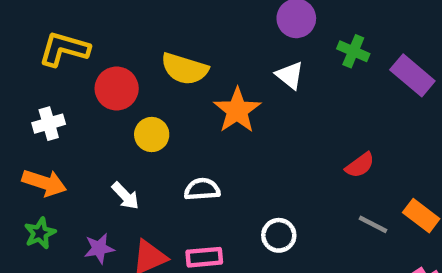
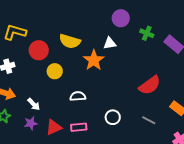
white triangle: (290, 75) -> (110, 43), moved, turned -48
red semicircle: (360, 165) -> (150, 85), size x1.6
white arrow: (125, 196) -> (34, 104), moved
gray line: (373, 224) -> (149, 120), moved

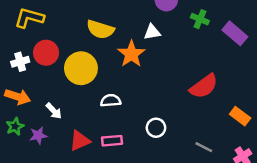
red circle: (39, 50) -> (46, 53), moved
yellow circle: (55, 71) -> (81, 68), size x1.6
gray line: (149, 120) -> (204, 147), moved
purple star: (31, 123) -> (38, 135), moved

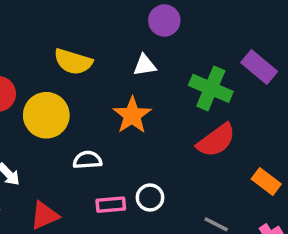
green cross: (200, 19) -> (211, 88), moved, size x1.6
orange star: (131, 54) -> (132, 115), moved
pink rectangle: (112, 141) -> (111, 205), moved

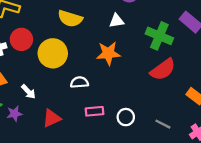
orange star: (132, 115) -> (108, 53), turned 30
white circle: (150, 198) -> (126, 117), moved

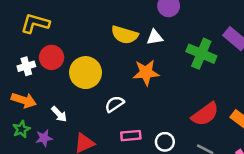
yellow semicircle: (70, 19) -> (125, 35), moved
red semicircle: (163, 70) -> (205, 114), moved
white semicircle: (79, 82) -> (114, 104), turned -30

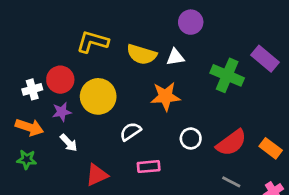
yellow L-shape: (35, 23) -> (93, 42), moved
green star: (21, 129) -> (27, 160), turned 30
purple star: (44, 138) -> (62, 112), moved
white circle: (165, 142) -> (191, 138), moved

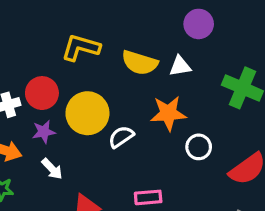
white semicircle: (130, 131) -> (121, 137), moved
white circle: (191, 138) -> (199, 147), moved

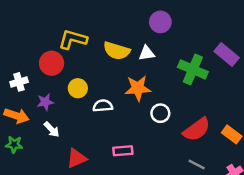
red circle: (42, 93) -> (52, 63), moved
yellow circle: (87, 113) -> (78, 88), size x0.6
white semicircle: (121, 137) -> (103, 106), turned 30

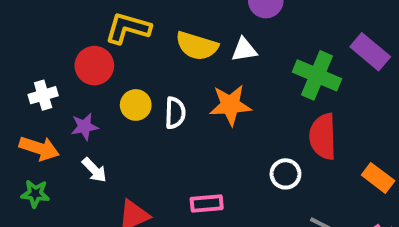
white semicircle: (103, 106) -> (175, 113), moved, turned 96
white circle: (160, 113) -> (285, 174), moved
red semicircle: (197, 129) -> (323, 137), moved, turned 124

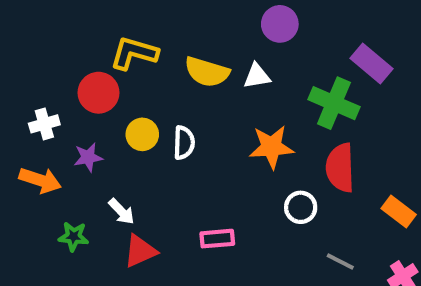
purple rectangle: (370, 52) -> (372, 64), moved
orange star: (230, 105) -> (271, 147), moved
white arrow: (94, 170) -> (121, 211), moved
green star: (35, 194) -> (74, 236), moved

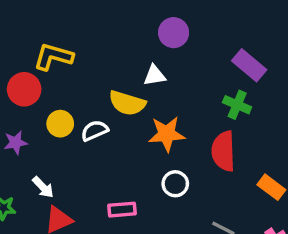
yellow semicircle: (207, 72) -> (127, 103), moved
green cross: (334, 103) -> (237, 105), moved, size x0.7
white semicircle: (184, 143) -> (95, 131), turned -116
white circle: (301, 207) -> (175, 184), moved

